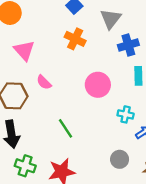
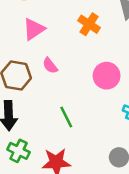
pink triangle: (24, 50) -> (34, 29), turned 30

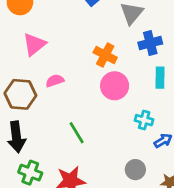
orange cross: (89, 24) -> (105, 55), moved
pink semicircle: (50, 66) -> (55, 81), turned 114

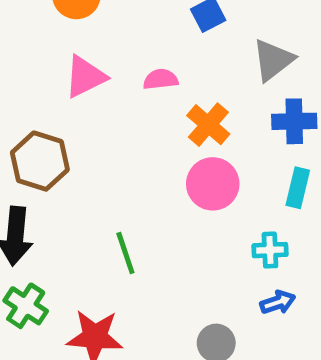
pink semicircle: (55, 81) -> (161, 79), moved
cyan cross: (144, 120) -> (270, 250), moved, turned -30

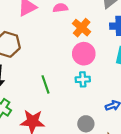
cyan cross: (270, 250) -> (83, 79), moved

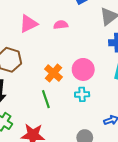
orange cross: (82, 28) -> (53, 73), moved

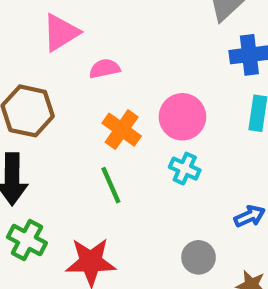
pink semicircle: (61, 25) -> (105, 69), moved
cyan cross: (82, 94) -> (185, 169), turned 32

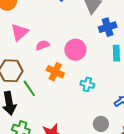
pink circle: (182, 117) -> (75, 50), moved
green line: (111, 185) -> (29, 88), moved

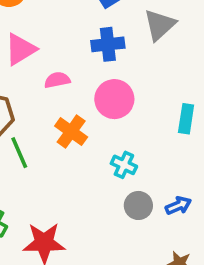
blue cross: (108, 27) -> (108, 44), moved
gray circle: (101, 124) -> (138, 205), moved

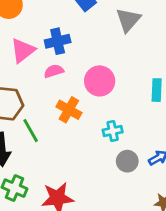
blue cross: (108, 44) -> (58, 41), moved
cyan cross: (124, 165) -> (113, 131), turned -30

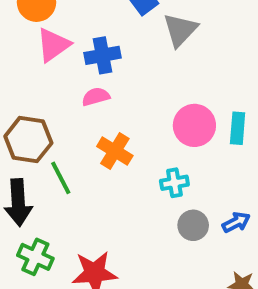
gray triangle: (128, 20) -> (180, 30), moved
pink triangle: (23, 50) -> (53, 45), moved
pink circle: (100, 81) -> (194, 125), moved

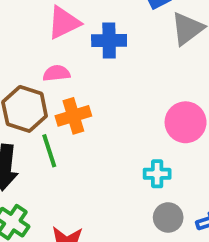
pink semicircle: (96, 97) -> (56, 73), moved
orange cross: (115, 151) -> (73, 116), moved, turned 32

